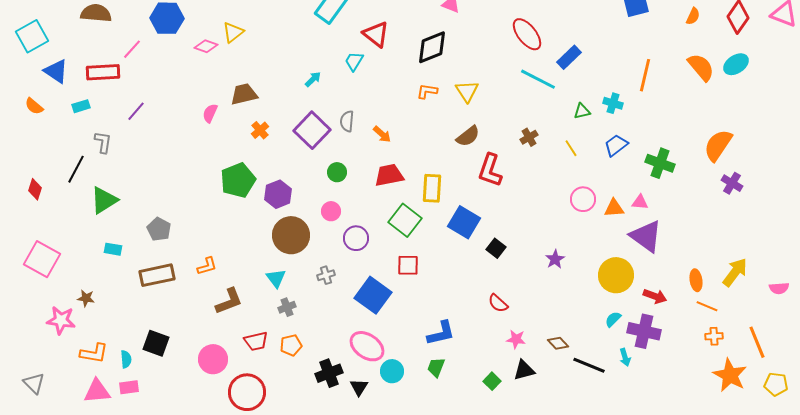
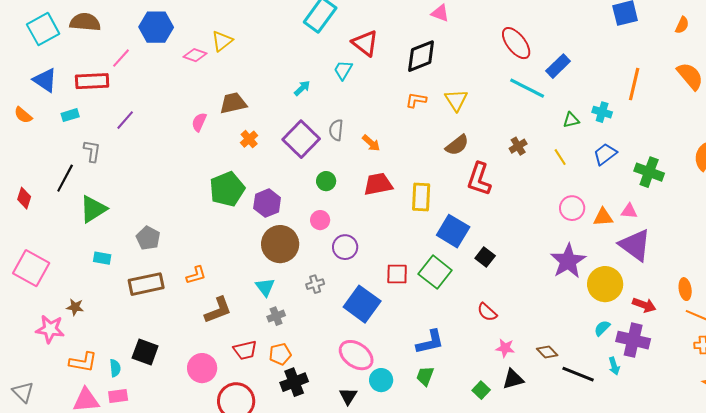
cyan square: (32, 36) -> (43, 29), moved
green square: (405, 220) -> (435, 272), moved
purple star: (555, 259) -> (568, 261), moved, size x1.8
black cross: (329, 373) -> (294, 382), moved

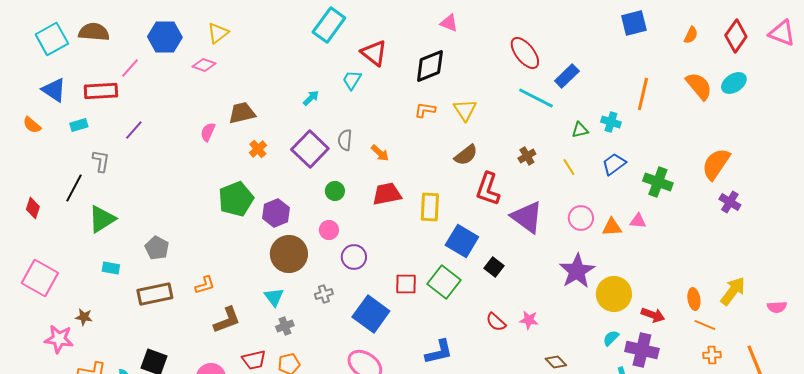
yellow triangle: (222, 41) -> (218, 33), moved
purple triangle: (635, 245) -> (527, 217), moved
pink star: (505, 348) -> (529, 320), moved

